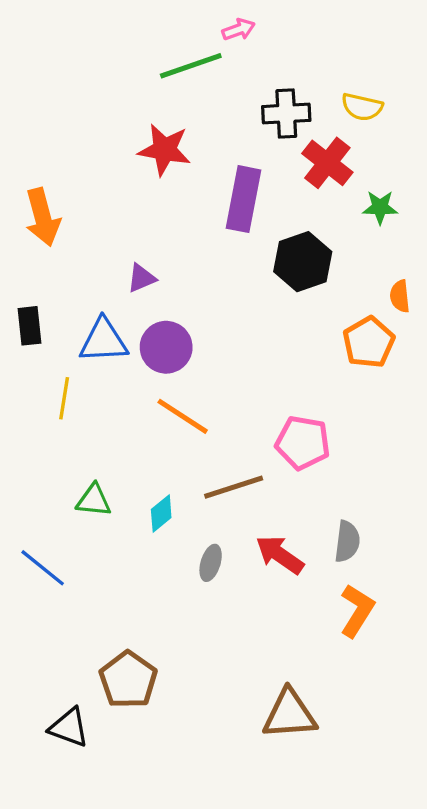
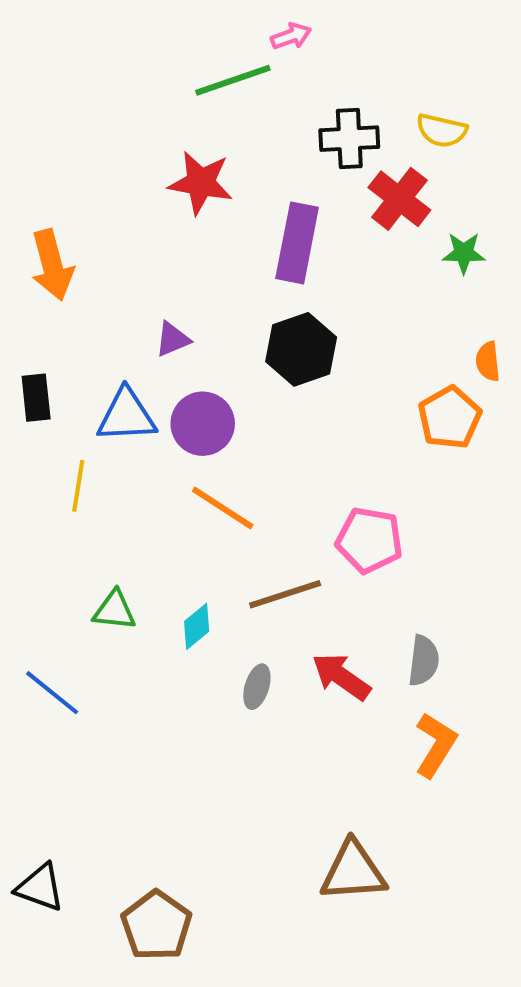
black hexagon: (303, 262) -> (301, 349), moved
brown pentagon: (128, 680) -> (157, 926), moved
black triangle: (69, 727) -> (40, 887), moved

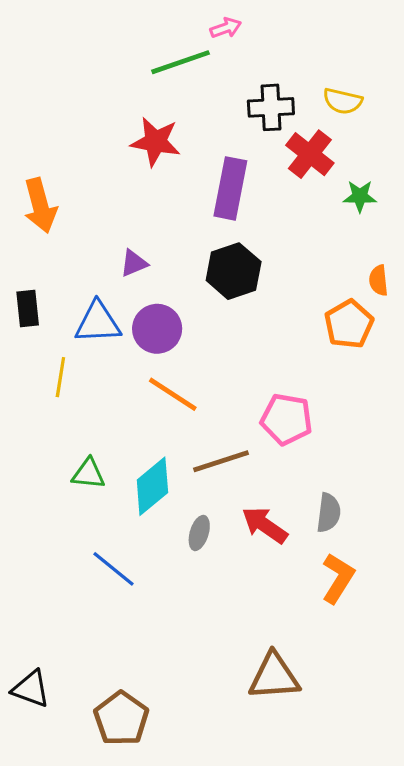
cyan diamond: (197, 626) -> (152, 486), size x1.6
blue line: (52, 693) -> (113, 569), moved

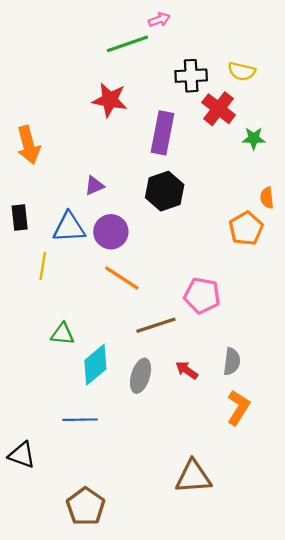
cyan diamond: (152, 486) -> (95, 365), moved
red arrow: (265, 525) -> (187, 370), size x0.7
gray ellipse: (199, 533) -> (141, 376), size x1.4
blue line: (113, 569) -> (80, 420), moved, turned -40
black triangle: (31, 689) -> (22, 455), moved

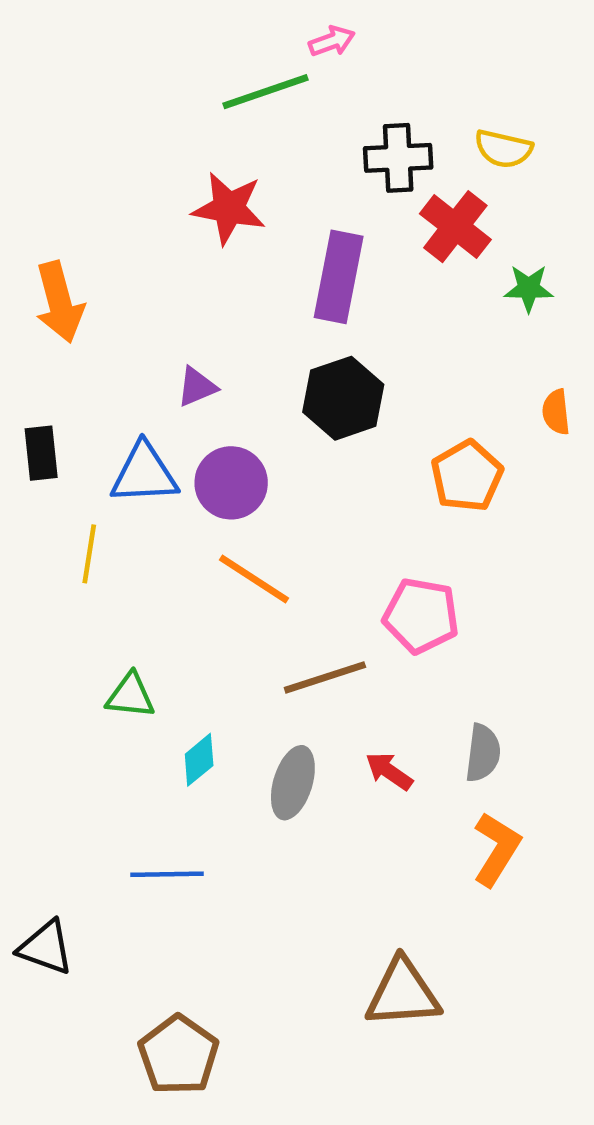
orange pentagon: (246, 228) -> (467, 476), moved
cyan diamond: (95, 365) -> (199, 760), size x0.6

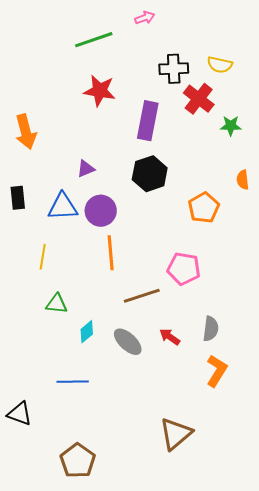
green line: (265, 92) -> (94, 40), moved
yellow line: (89, 554) -> (43, 257), moved
orange line: (254, 579) -> (111, 253), turned 52
gray ellipse: (293, 783) -> (128, 342), turned -64
brown triangle: (403, 993) -> (176, 434), turned -36

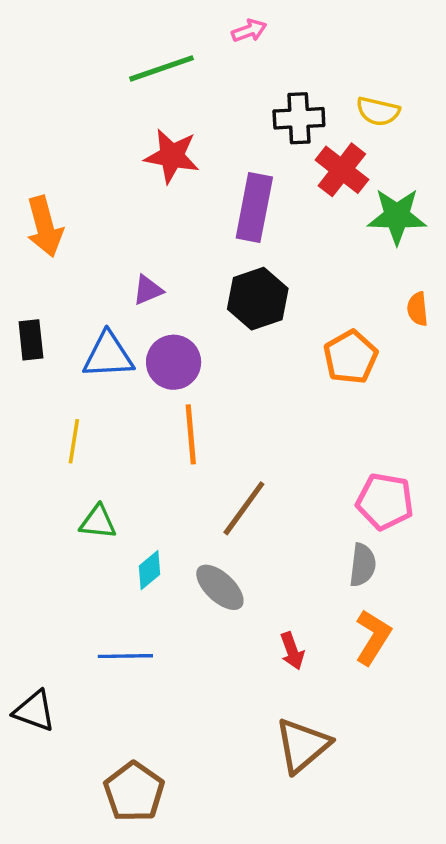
green star: (231, 126) -> (397, 216), size x1.6
pink pentagon: (184, 269) -> (385, 501), moved
brown line: (142, 296) -> (244, 508), turned -36
red arrow: (170, 337) -> (292, 651), moved, turned -145

